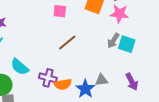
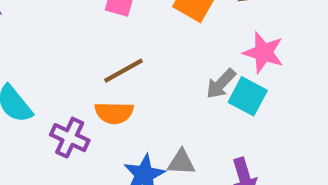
pink star: (119, 14) -> (264, 52), moved
orange semicircle: (63, 84) -> (114, 113), moved

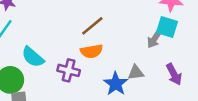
gray arrow: (221, 84) -> (155, 39), moved

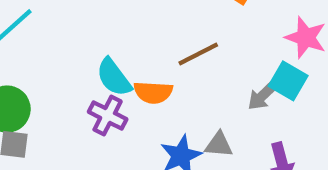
brown line: (92, 26) -> (198, 54), moved
cyan semicircle: (33, 57) -> (114, 77), moved

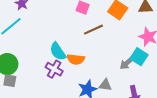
brown line: (198, 54) -> (93, 30), moved

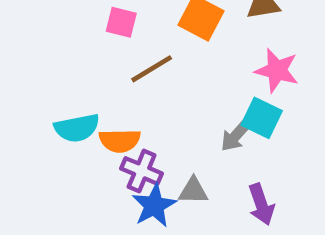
cyan semicircle: (58, 51) -> (77, 128), turned -60
purple cross: (54, 69) -> (142, 171), moved

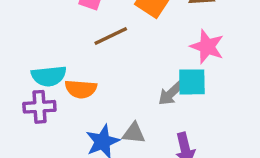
cyan square: (262, 118) -> (192, 82), turned -32
purple cross: (142, 171) -> (39, 107), moved, turned -32

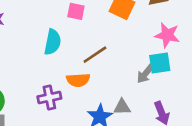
brown line: (111, 36) -> (95, 55), moved
cyan semicircle: (49, 76) -> (53, 42), moved, turned -65

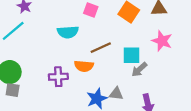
cyan semicircle: (53, 42) -> (68, 32), turned 66
cyan square: (160, 63) -> (131, 55), moved

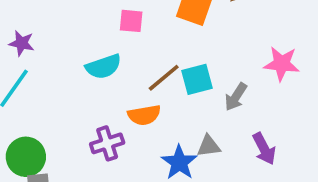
pink star: (162, 41) -> (282, 64), moved
cyan square: (131, 55) -> (197, 79), moved

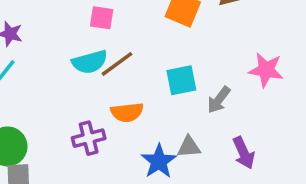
pink square: (131, 21) -> (102, 18), moved
brown line: (164, 78) -> (117, 64), moved

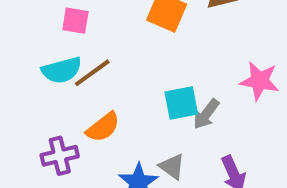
cyan square: (181, 80) -> (181, 103), moved
orange semicircle: (127, 112) -> (103, 127), turned -32
gray triangle: (189, 147) -> (172, 167), turned 40

